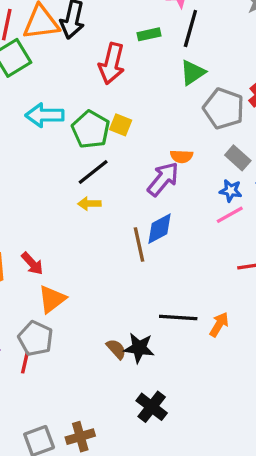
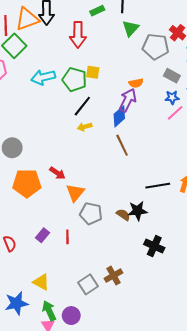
blue diamond: (159, 229) -> (119, 116), moved
gray pentagon: (36, 338) -> (91, 214), moved

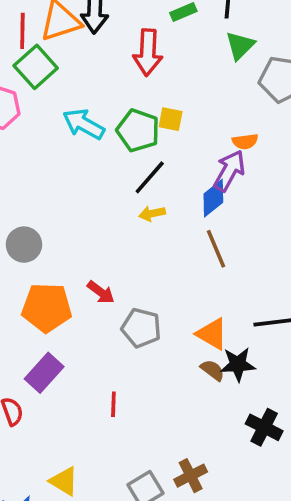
cyan arrow: (43, 77) -> (84, 124), turned 40
orange triangle: (75, 193) -> (212, 334), moved, turned -42
gray pentagon: (91, 214) -> (141, 328), moved
purple rectangle: (42, 235) -> (44, 373), moved, size x1.5

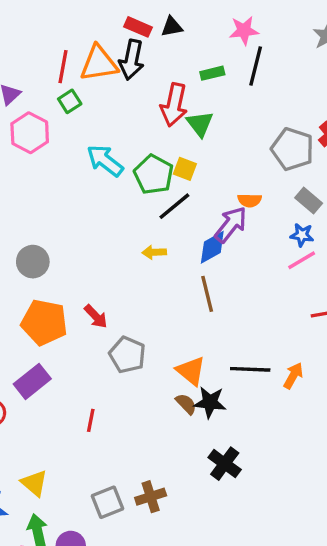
green triangle: (240, 46) -> (200, 124), moved, turned -32
green square: (36, 67) -> (70, 101), size x0.6
black line: (150, 177) -> (174, 206), moved

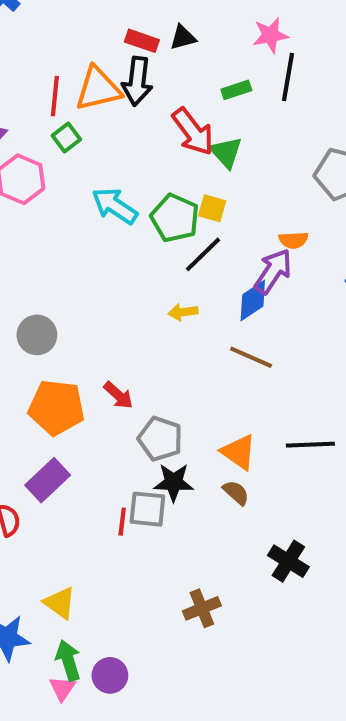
red arrow: (174, 105) -> (193, 132), turned -45
brown line: (207, 294) -> (251, 357), turned -48
black star: (210, 402) -> (174, 482), moved
gray square: (108, 502) -> (147, 509), moved, turned 32

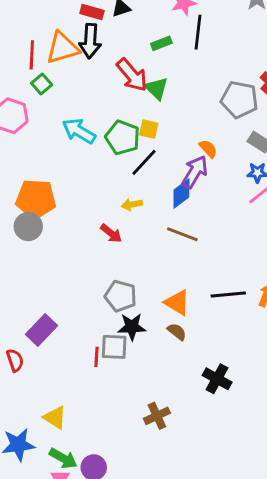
orange semicircle: (293, 240) -> (208, 149), turned -126
red arrow: (118, 395) -> (111, 233), moved
orange pentagon: (57, 407) -> (36, 199), moved
green arrow: (68, 660) -> (63, 458), turned 140

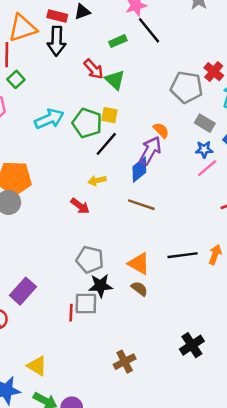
black line: (198, 32) -> (149, 30), turned -44
orange triangle: (62, 48) -> (22, 28), moved
red arrow: (132, 75) -> (93, 69), size x0.7
cyan arrow: (79, 131) -> (49, 119), turned 128
black cross: (217, 379) -> (192, 345), moved, turned 30

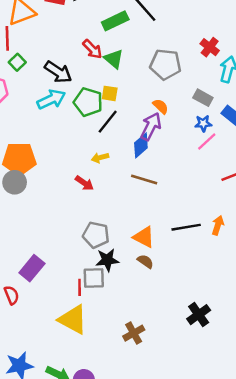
black arrow: (57, 41) -> (58, 72), moved, turned -56
green rectangle: (118, 41) -> (115, 21), size x1.5
gray pentagon: (187, 87) -> (165, 64), moved
yellow triangle: (37, 366) -> (73, 320), moved, size x1.5

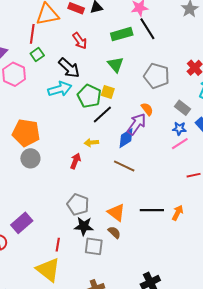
red arrow: (92, 49) -> (80, 41), moved
gray circle: (15, 182) -> (30, 158), moved
red arrow: (84, 183) -> (75, 161), turned -112
gray square: (94, 278) -> (94, 246), moved

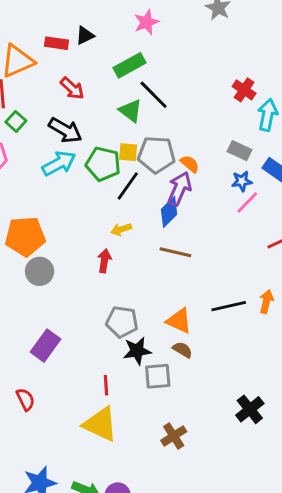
black line: (147, 29) -> (154, 95), moved
gray pentagon: (157, 76) -> (156, 155), moved
purple rectangle: (22, 223) -> (45, 346), moved

